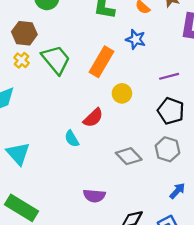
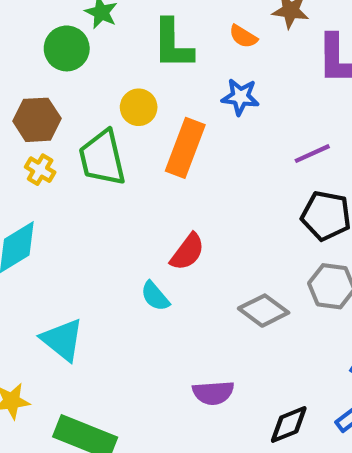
green trapezoid: (56, 60) -> (102, 158), turned -144
yellow circle: (122, 93) -> (139, 107), moved

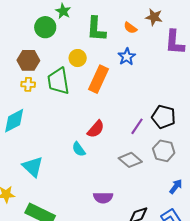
blue star: (240, 97) -> (127, 57), turned 30
purple line: (312, 154) -> (137, 126), moved, turned -36
yellow cross: (40, 170) -> (28, 84), turned -32

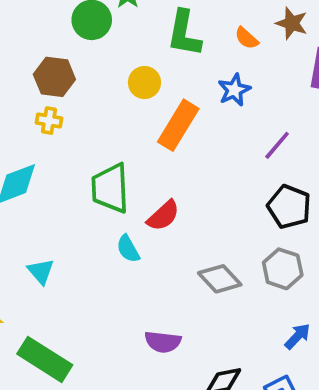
green trapezoid: (58, 81) -> (110, 188), moved
purple line: (137, 126) -> (277, 145), moved
cyan triangle: (33, 167) -> (41, 271), size x0.7

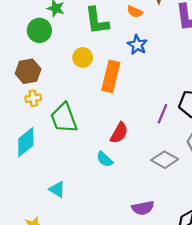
purple line: (277, 145) -> (162, 114), moved
green trapezoid: (110, 188) -> (64, 118), moved

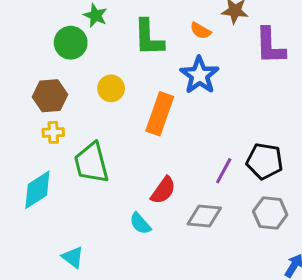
blue star: (137, 45) -> (199, 75), size x1.4
yellow circle: (83, 57) -> (111, 88), moved
gray diamond: (165, 160) -> (204, 216), moved, turned -30

